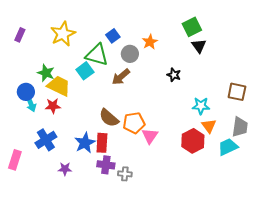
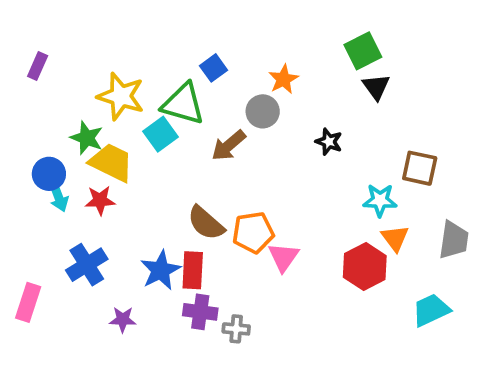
yellow star: (63, 34) -> (121, 96), moved, turned -30
gray circle: (130, 54) -> (263, 111), moved
brown square: (237, 92) -> (420, 168), moved
cyan trapezoid: (228, 147) -> (431, 310), moved

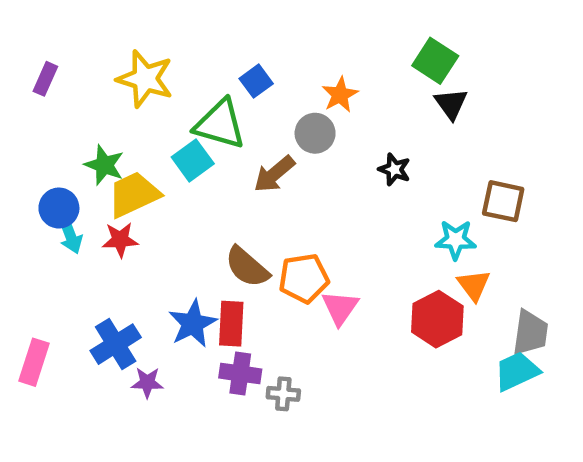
green square: (363, 51) -> (435, 61), turned -30
yellow star: (121, 96) -> (145, 79), moved
yellow trapezoid: (111, 162) -> (134, 194), turned -51
gray trapezoid: (454, 240) -> (530, 333), moved
blue cross: (87, 265) -> (116, 344), moved

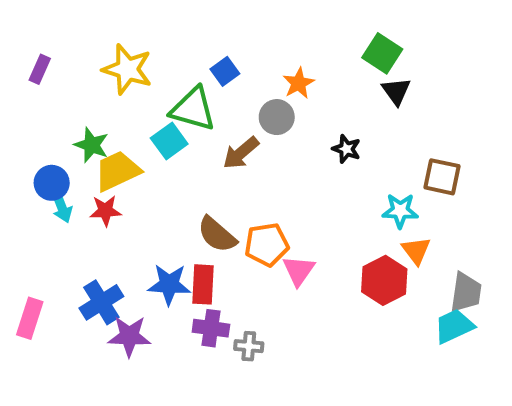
blue star: (193, 324) -> (169, 284), turned 30
purple star: (147, 383) -> (129, 336), size x1.5

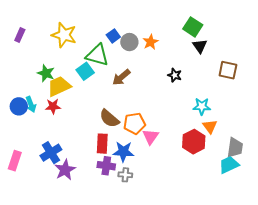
gray circle: (277, 117) -> (129, 42), moved
brown square: (442, 177) -> (228, 70), moved
blue circle: (52, 183) -> (19, 106), moved
blue star: (169, 284) -> (123, 152), moved
purple star: (129, 336) -> (65, 170), turned -30

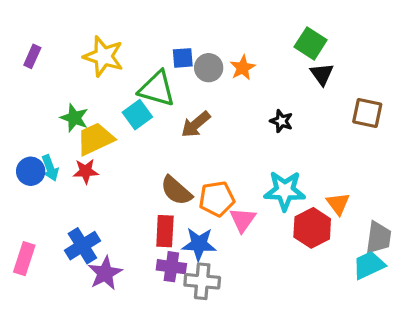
blue square: (113, 36) -> (183, 58), turned 32
cyan star: (202, 106) -> (285, 191), moved, size x1.4
gray cross: (125, 175) -> (202, 281), size x1.5

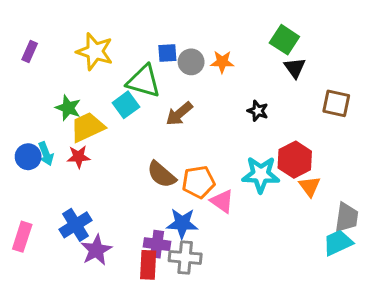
orange star: (243, 68) -> (222, 62), turned 30
pink triangle: (243, 220) -> (222, 201), turned -30
red hexagon: (312, 228) -> (295, 160), moved
red rectangle: (165, 231) -> (148, 265), moved

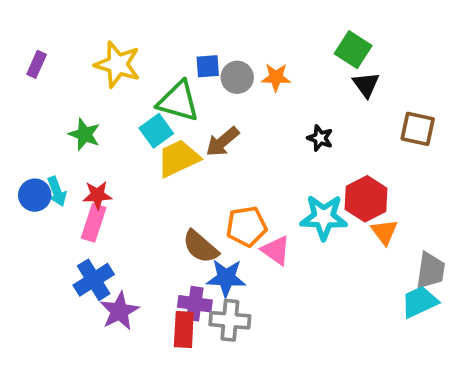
yellow trapezoid: (87, 127) -> (178, 158), moved
brown semicircle: (161, 174) -> (200, 247), moved
pink rectangle: (22, 237) -> (94, 223), moved

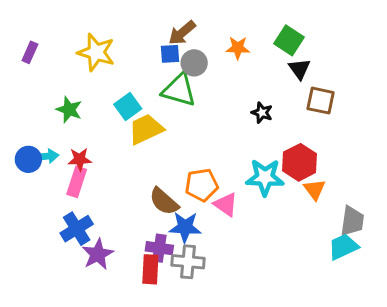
orange star: (276, 77) -> (238, 48), moved
green triangle: (178, 101) -> (179, 90), moved
brown square: (418, 129) -> (321, 101), moved
brown arrow: (222, 142) -> (182, 33), moved
cyan arrow: (57, 191) -> (46, 156), turned -75

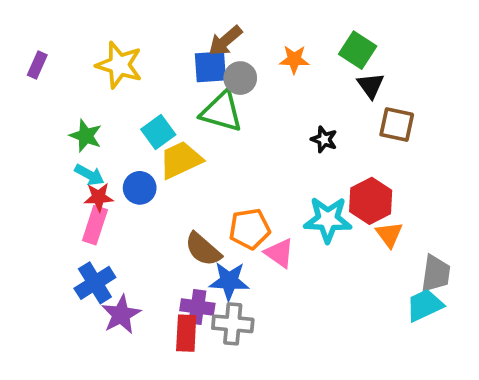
blue square: (170, 54) -> (210, 67), size x1.4
cyan arrow: (46, 156) -> (89, 175), moved, turned 35
blue circle: (28, 159) -> (140, 188), moved

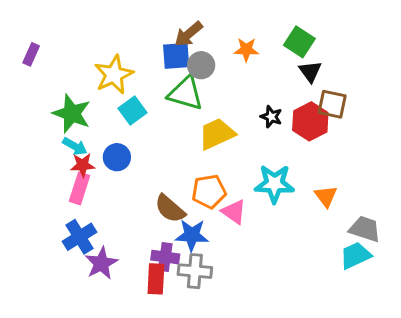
yellow star: (119, 65) -> (114, 75), moved, turned 30
green star: (86, 136) -> (72, 114), size x1.4
yellow trapezoid: (181, 160) -> (217, 134), moved
red hexagon: (371, 201) -> (310, 121), moved
gray trapezoid: (436, 274) -> (365, 229), turned -80

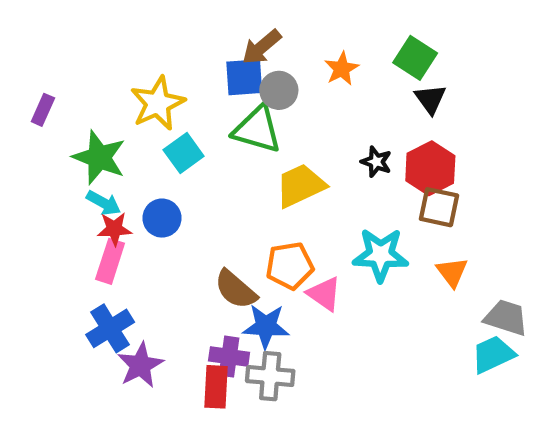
orange star: (246, 50) -> (342, 69), turned -30
purple rectangle: (31, 54) -> (43, 110), moved
brown square: (332, 104) -> (439, 207), moved

